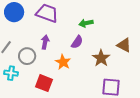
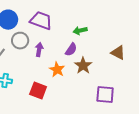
gray circle: (27, 56) -> (20, 41), moved
brown star: (101, 58) -> (83, 66), moved

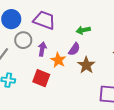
orange star: (57, 70) -> (58, 60), moved
red square: (38, 91) -> (41, 78), moved

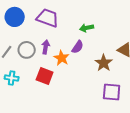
gray circle: (23, 40) -> (27, 50), moved
brown star: (86, 65) -> (104, 63), moved

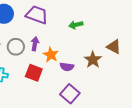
purple semicircle: (78, 47) -> (67, 67), moved, turned 64
purple square: (112, 92) -> (70, 94), moved, turned 36

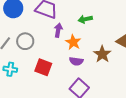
purple arrow: (35, 44) -> (58, 30), moved
orange star: (51, 55) -> (73, 42), moved

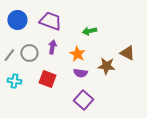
purple arrow: (58, 30) -> (52, 47), moved
brown star: (102, 54) -> (106, 66), turned -30

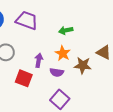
purple arrow: (52, 47) -> (39, 60), moved
orange star: (77, 54) -> (63, 53), moved

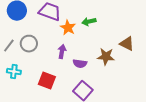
orange star: (63, 53) -> (68, 28), moved
red square: (24, 78) -> (47, 81), moved

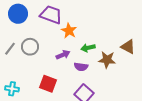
green arrow: (89, 22) -> (88, 48), moved
purple arrow: (62, 52) -> (63, 55), turned 56
cyan cross: (14, 72) -> (12, 89), moved

